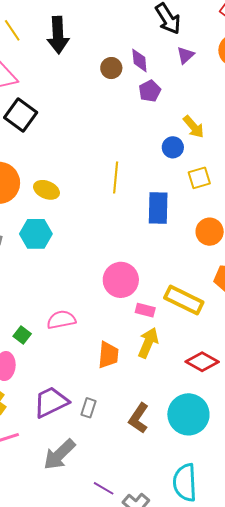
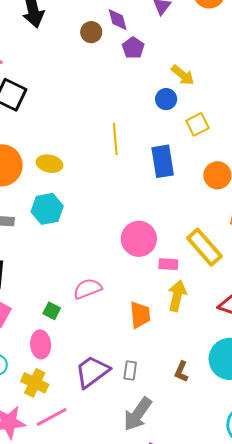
yellow rectangle: (184, 300) -> (204, 247), turned 33
brown L-shape: (139, 418) -> (181, 372), size x0.7
gray arrow: (59, 455) -> (138, 414), moved

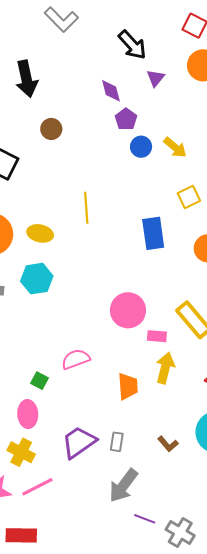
brown circle: (91, 32) -> (51, 129), moved
blue circle: (166, 99) -> (141, 147), moved
yellow line: (115, 139) -> (86, 208), moved
brown L-shape: (181, 372) -> (168, 444), turned -65

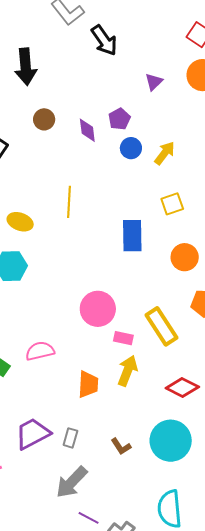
black arrow: (132, 45) -> (104, 40), moved
purple diamond: (111, 91) -> (87, 130), moved
yellow arrow: (175, 147) -> (165, 153), turned -100

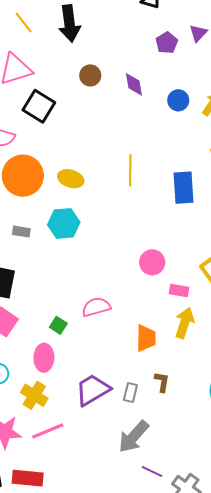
purple pentagon: (119, 119) -> (167, 43), moved
yellow line: (69, 202) -> (130, 170), moved
pink circle: (98, 309) -> (152, 262), size x0.7
brown L-shape: (121, 446) -> (162, 382), moved, turned -135

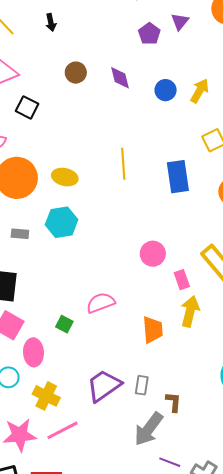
black arrow: (70, 23) -> (51, 22), size x0.5
black square: (39, 106) -> (27, 107), size x0.7
pink rectangle: (179, 291) -> (182, 280), turned 66
pink ellipse: (44, 358) -> (33, 352), moved
brown L-shape: (162, 382) -> (174, 402), moved

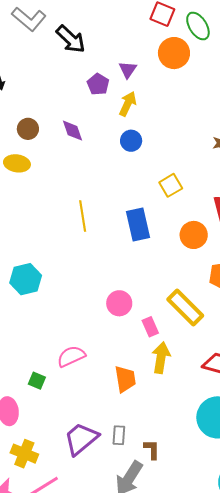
blue circle: (166, 90) -> (131, 141), moved
yellow arrow: (200, 91) -> (128, 104), moved
yellow ellipse: (65, 177) -> (17, 163), moved

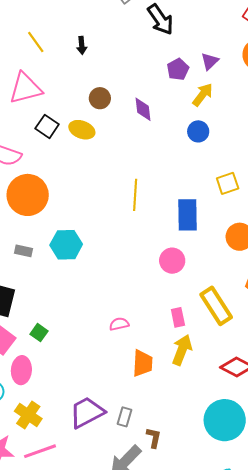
pink circle: (119, 303) -> (172, 261), moved
pink semicircle: (71, 356) -> (119, 324), moved, size x0.7
green square: (37, 381) -> (39, 333), moved

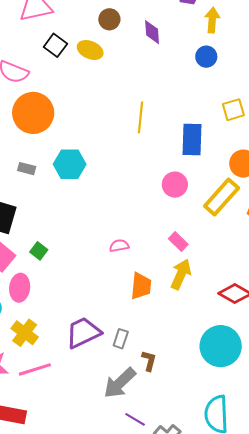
yellow arrow: (203, 95) -> (212, 20), turned -35
yellow rectangle: (216, 306) -> (222, 197), moved, turned 72
pink rectangle: (178, 317) -> (178, 242), turned -36

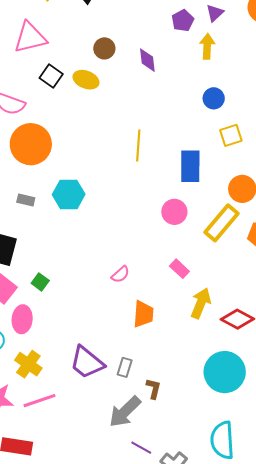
blue circle: (206, 57) -> (214, 98), moved
pink semicircle: (119, 246) -> (120, 274), turned 150
yellow arrow: (181, 274) -> (201, 303), moved
purple trapezoid: (83, 333) -> (87, 362), turned -114

